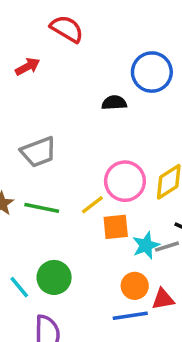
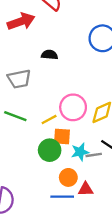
red arrow: (28, 67) -> (21, 21), size x1.6
black semicircle: (114, 103) -> (50, 55), moved
green circle: (54, 277) -> (50, 150), moved

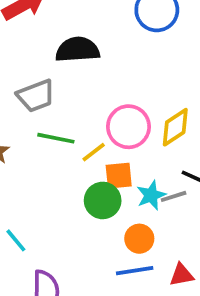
black semicircle: (50, 55) -> (78, 50), size x1.6
green line: (15, 116) -> (56, 138), moved
red triangle: (86, 189) -> (182, 275), moved

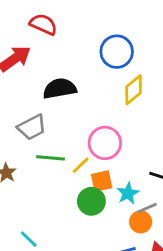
yellow diamond: (175, 127) -> (134, 90), moved
gray line: (174, 196) -> (147, 208), moved
orange circle: (139, 239) -> (141, 222), moved

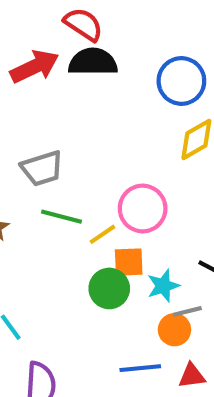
black semicircle: (60, 89) -> (93, 62), moved

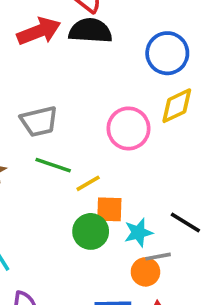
pink circle: (143, 208) -> (129, 128), moved

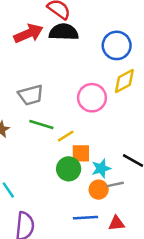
orange circle: (145, 272) -> (99, 190), moved

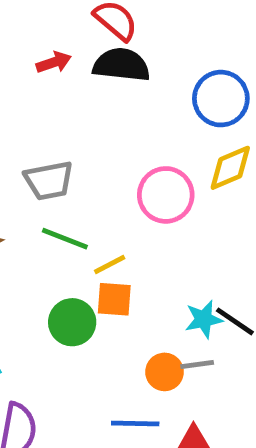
red arrow: (28, 33) -> (54, 62), size x0.6
orange square: (81, 153) -> (114, 299), moved
cyan star: (101, 168) -> (204, 319), moved
green circle: (69, 169) -> (72, 322), moved

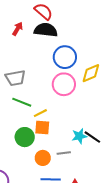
red arrow: (54, 62) -> (18, 29), turned -40
blue circle: (221, 99) -> (65, 57), moved
gray line: (197, 364) -> (64, 153), moved
orange circle: (164, 372) -> (43, 158), moved

